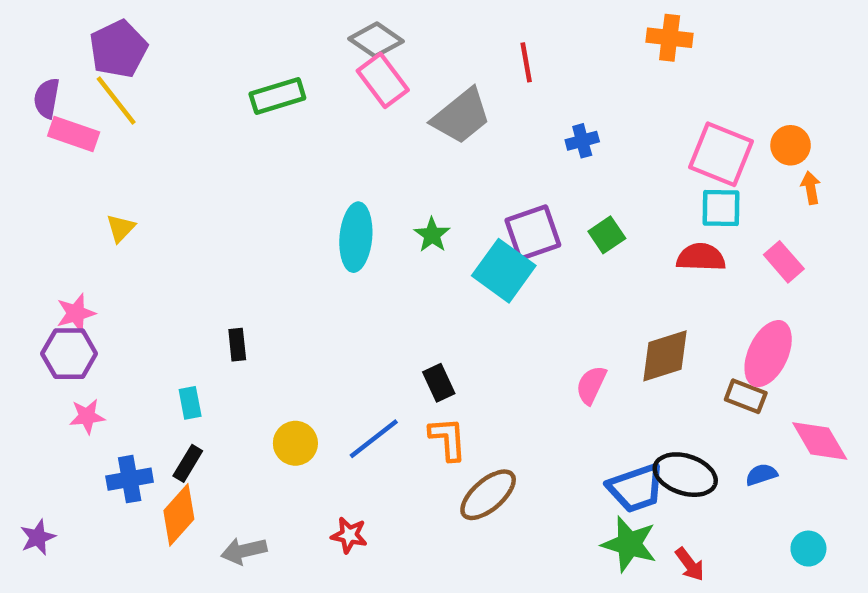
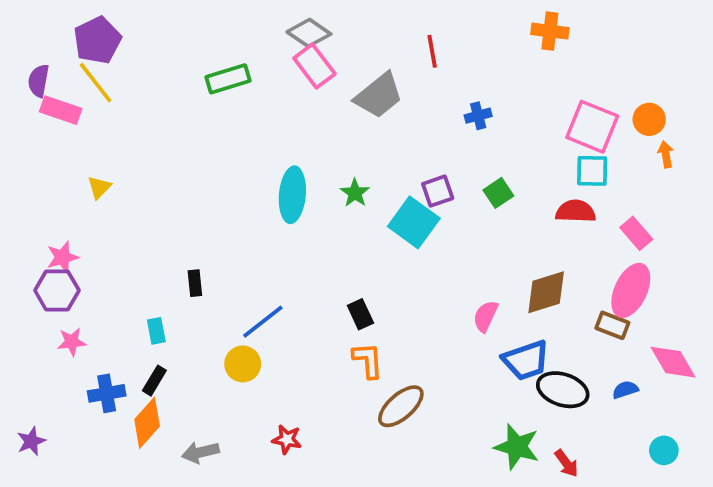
purple square: (533, 233) -> (438, 191), size x0.7
pink rectangle: (784, 262) -> (636, 233), moved
blue line: (374, 439) -> (263, 322), moved
blue trapezoid: (636, 488) -> (526, 360), moved

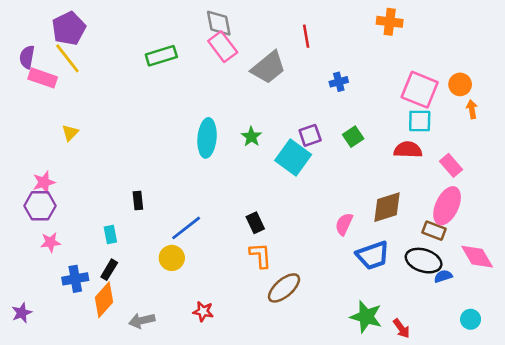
gray diamond: (309, 33) -> (219, 23), turned 44
black ellipse: (563, 390) -> (424, 261), moved

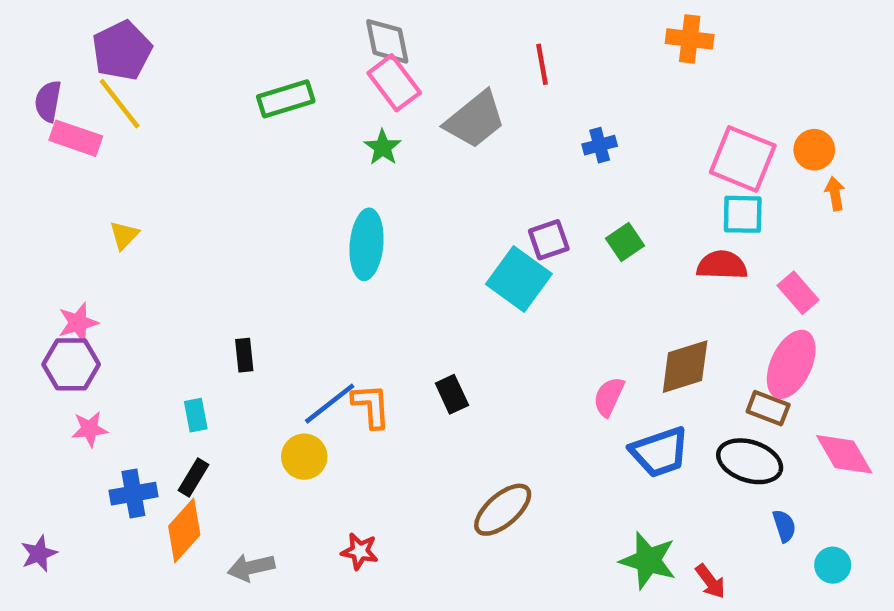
green star: (251, 137) -> (383, 147), moved
orange L-shape: (260, 255) -> (371, 406), moved
blue semicircle: (443, 276) -> (784, 526), moved, turned 90

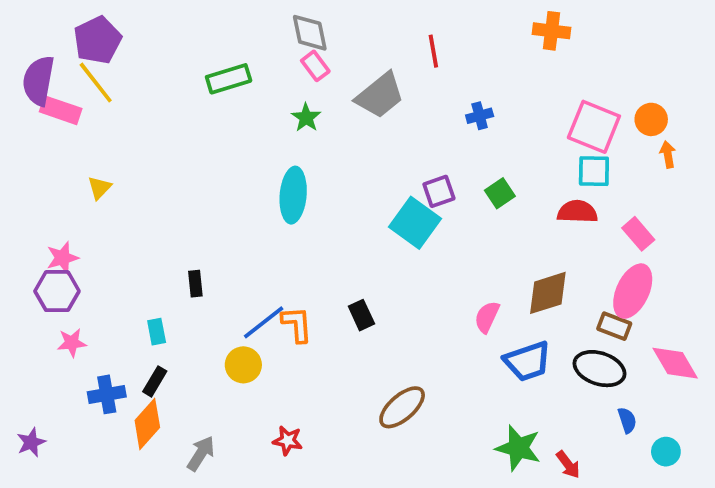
pink rectangle: (394, 83) -> (315, 66), size x0.7
purple semicircle: (48, 101) -> (38, 81), size x1.5
gray arrow: (251, 567) -> (201, 453), turned 135

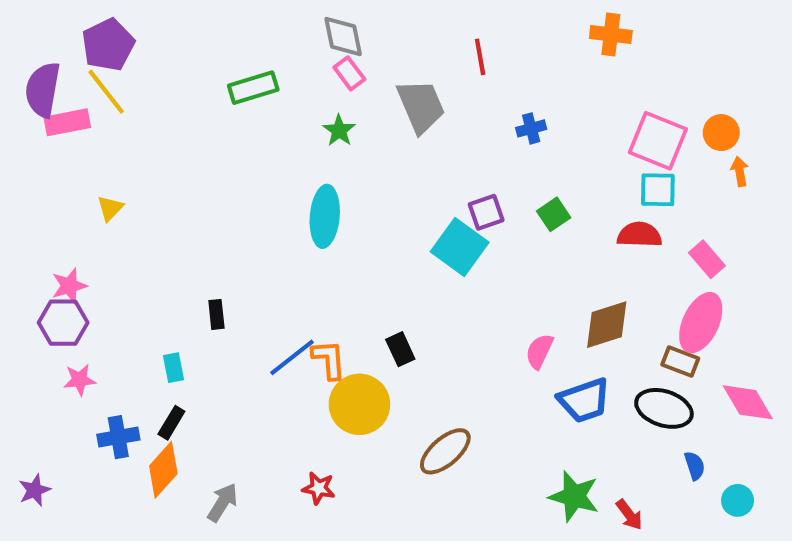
gray trapezoid: (380, 95) -> (421, 106), turned -74
pink rectangle: (61, 110) -> (67, 122), turned -30
yellow circle: (243, 365) -> (359, 404), moved, size x1.5

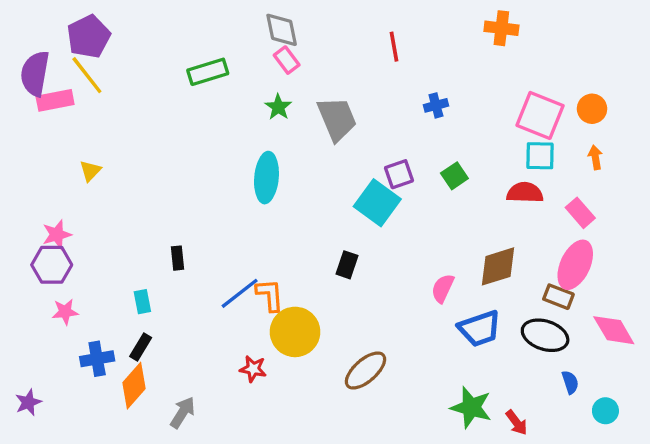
gray trapezoid: (421, 106) -> (337, 119), moved
orange arrow: (740, 171) -> (595, 157), moved
black rectangle: (400, 349) -> (347, 265), moved, turned 44
red star: (319, 488) -> (253, 369), moved

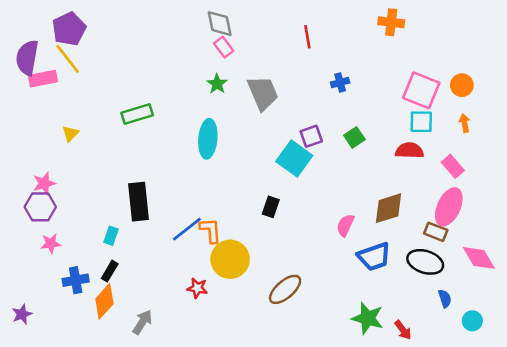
green rectangle: (208, 72) -> (137, 114), moved
black rectangle: (178, 258) -> (138, 202), size x2.0
cyan rectangle: (142, 302) -> (111, 236), turned 30

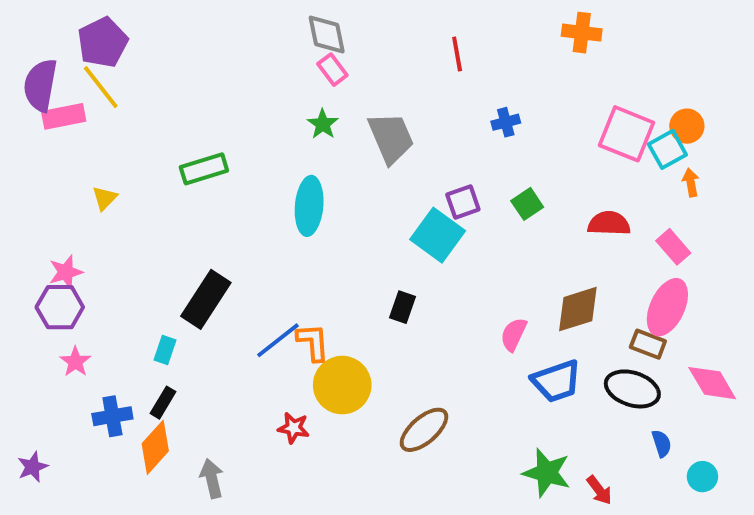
cyan square: (421, 122) -> (667, 149), moved, turned -30
black rectangle: (138, 202) -> (206, 299), turned 39
pink star: (51, 244) -> (75, 362), turned -30
gray arrow: (142, 322) -> (212, 479), turned -45

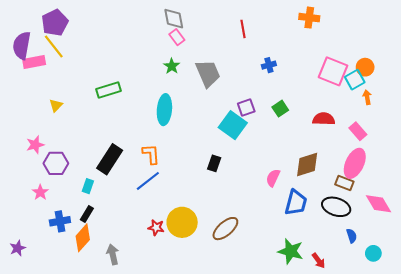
purple hexagon: (60, 307) -> (56, 163), moved
orange L-shape: (313, 342) -> (151, 154), moved
blue trapezoid: (556, 381) -> (296, 203), turned -56
yellow circle: (342, 385) -> (182, 222), moved

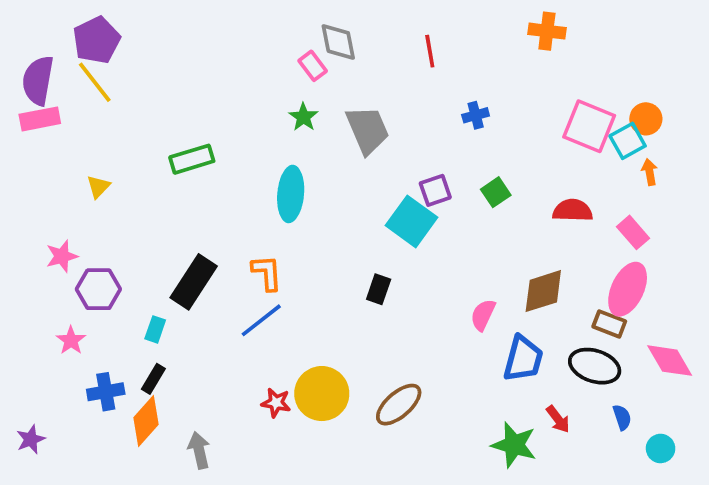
gray diamond: (174, 19) -> (338, 42), moved
pink rectangle: (34, 62) -> (40, 119), moved
red arrow: (319, 261) -> (558, 419), moved

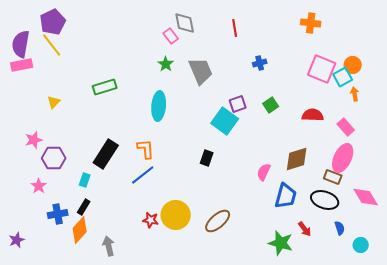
orange cross: (547, 31) -> (311, 23), moved

